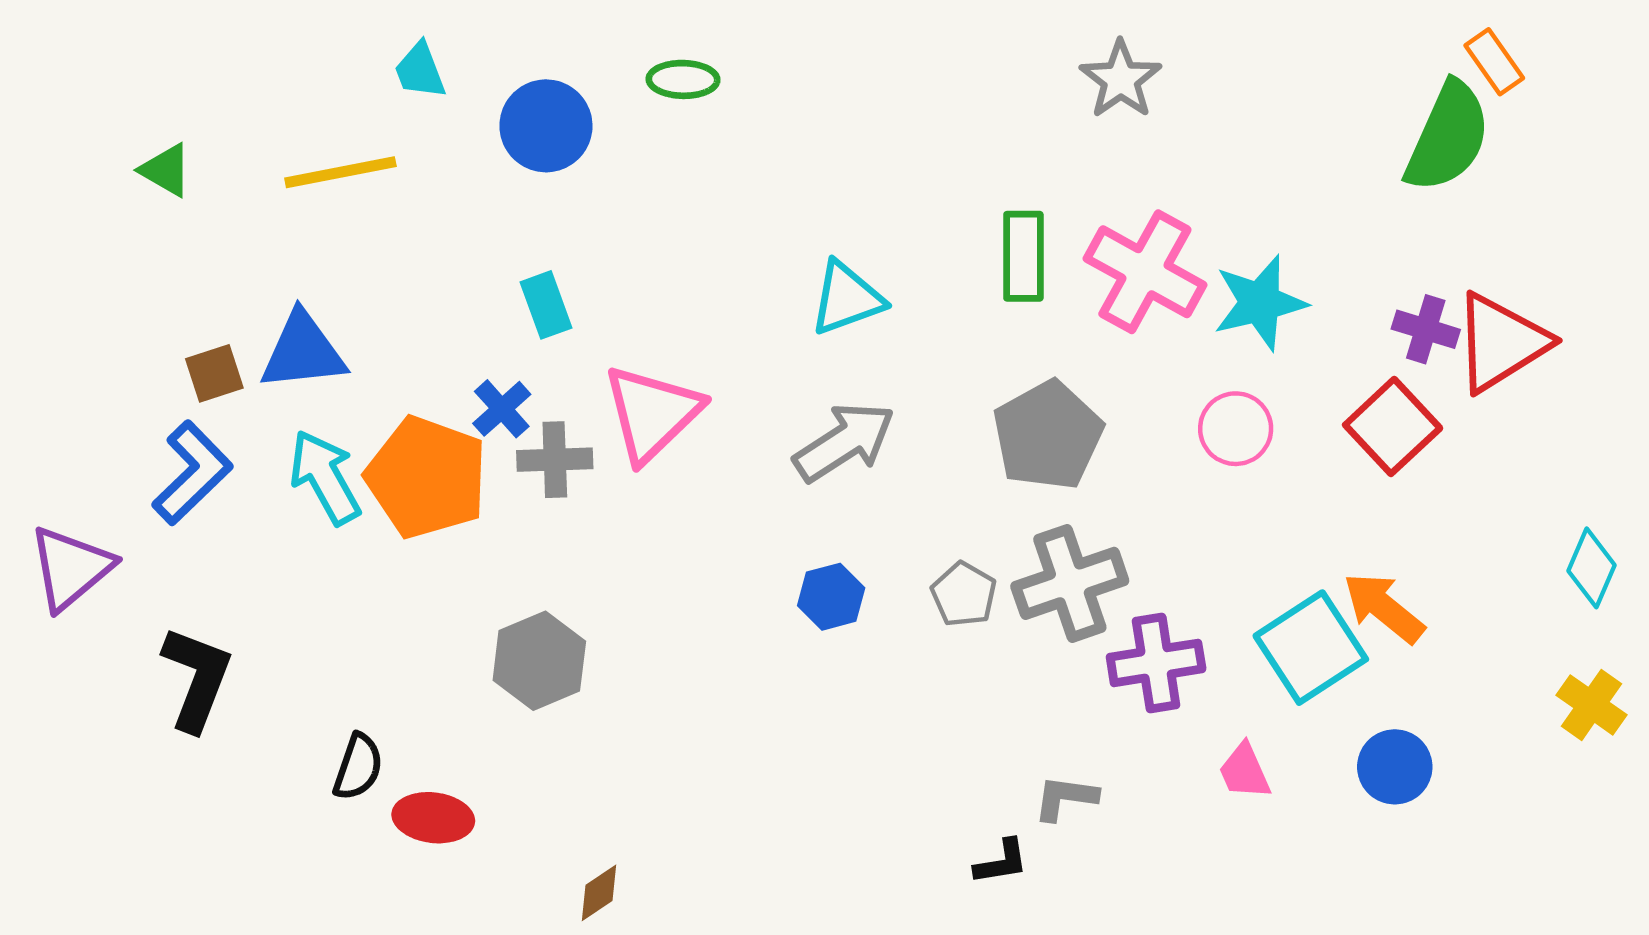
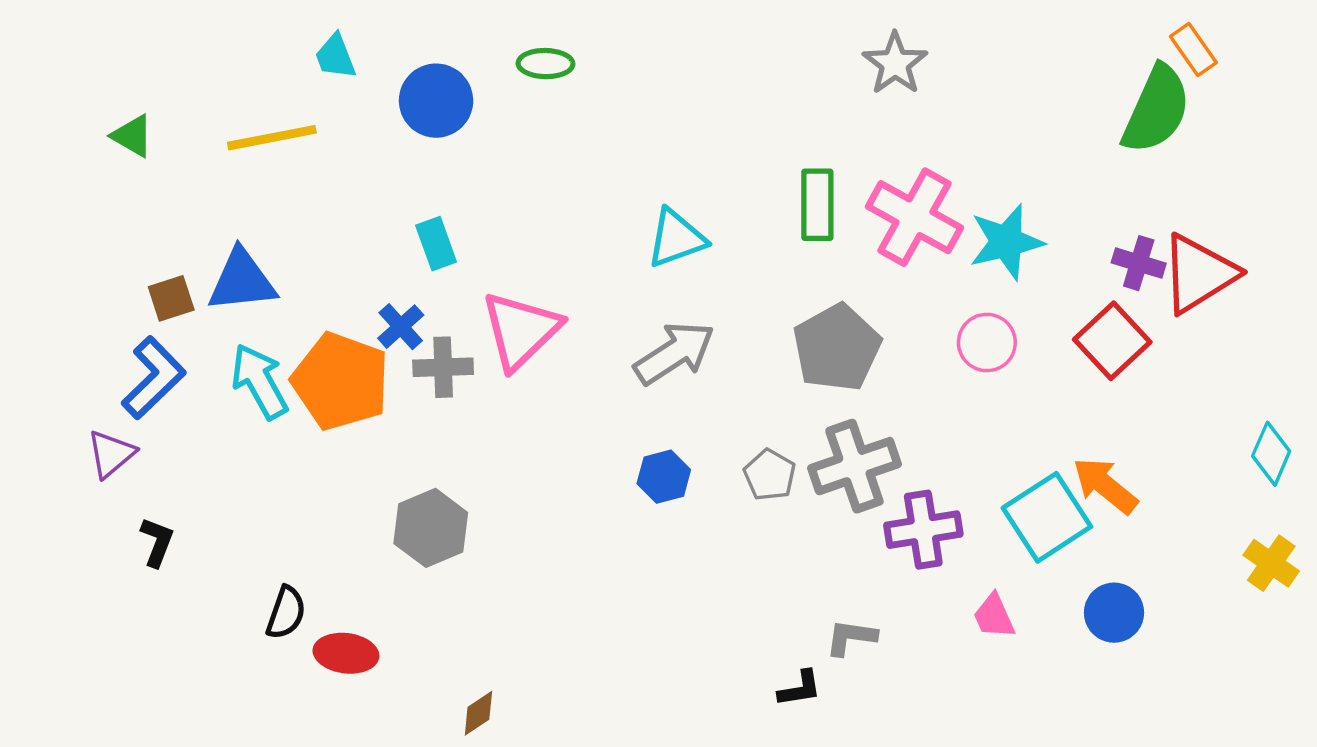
purple triangle: (71, 568) -> (111, 454), moved, size x0.7
black L-shape: (197, 678) -> (157, 542), size x0.6

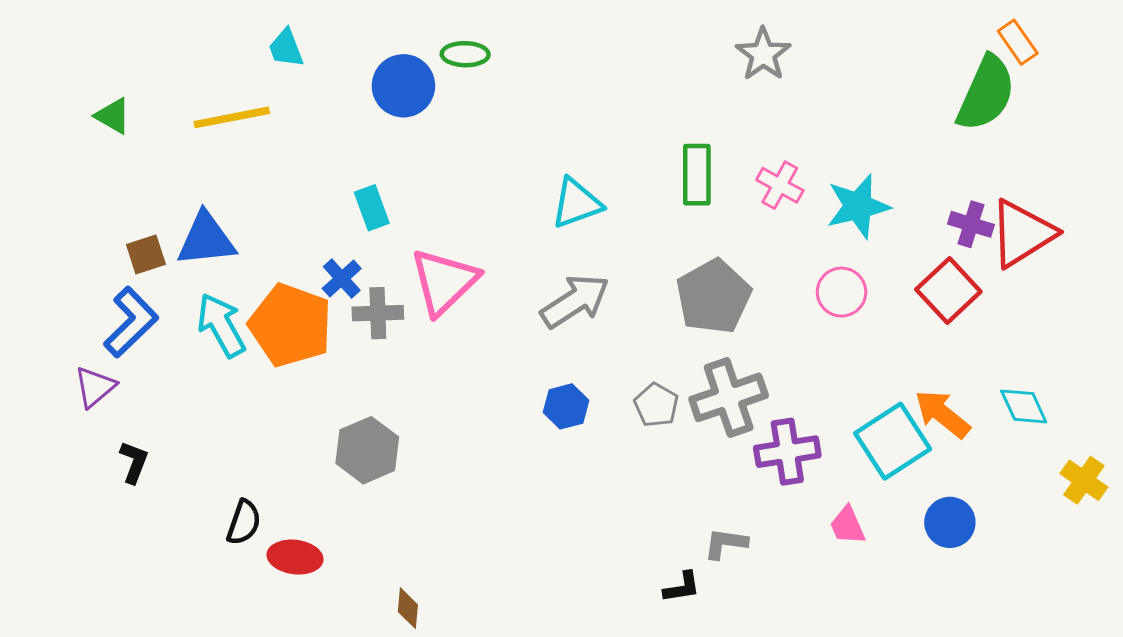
blue circle: (436, 101) -> (403, 86), moved
pink cross: (914, 217) -> (780, 185), size x0.6
cyan diamond: (1271, 454) -> (1024, 406), moved, turned -48
brown diamond: (478, 713) -> (408, 608), turned -51

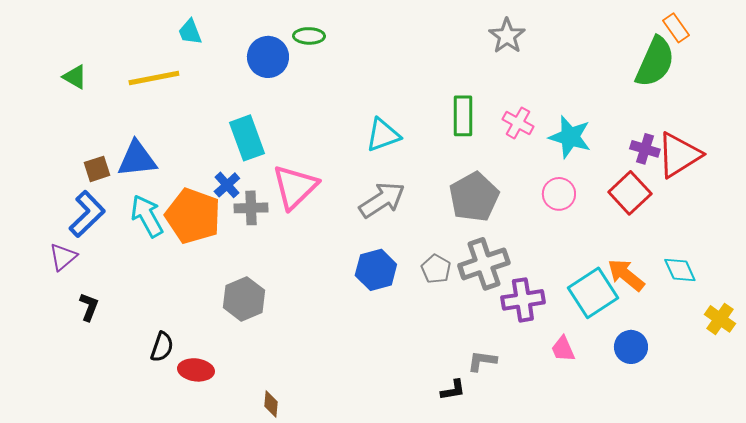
cyan star: (858, 206) -> (570, 137), turned 30
cyan rectangle: (372, 208) -> (247, 138), size x1.5
blue hexagon: (566, 406) -> (376, 270), size x1.4

